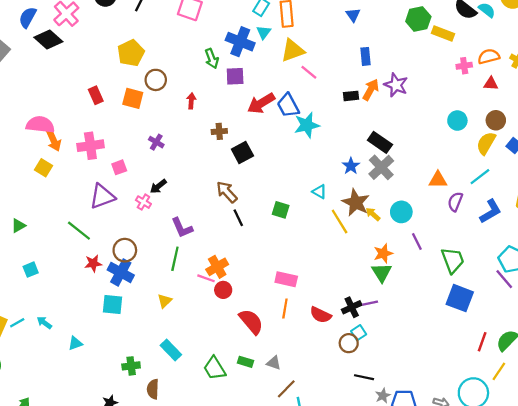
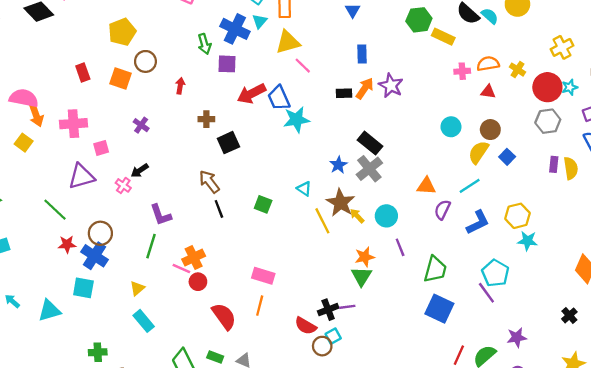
green trapezoid: (453, 260) -> (435, 269), turned 32
red semicircle: (321, 315) -> (306, 326), moved
cyan triangle: (75, 343) -> (49, 311), moved, size x1.5
cyan rectangle: (171, 350) -> (144, 321), moved

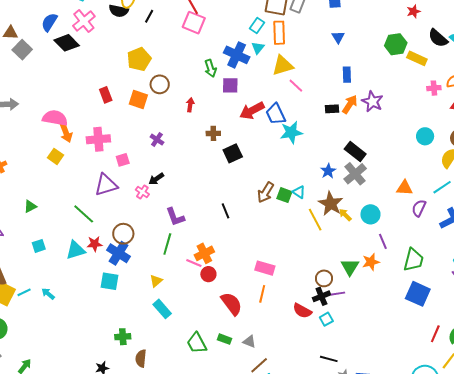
brown arrow: (209, 182) -> (266, 192), moved, turned -110
green square: (263, 204) -> (284, 195), moved
orange star: (365, 257) -> (371, 262), moved
cyan triangle: (49, 311) -> (76, 250), moved
brown circle: (322, 346) -> (324, 278), moved

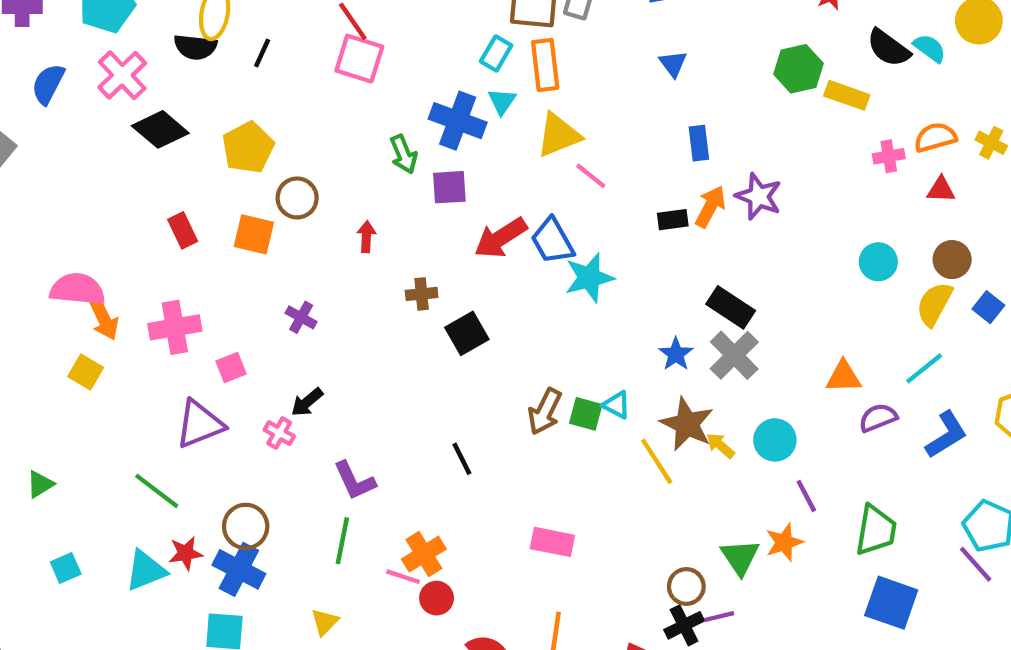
black diamond: (67, 43) -> (160, 129), moved
purple semicircle: (419, 208) -> (878, 418), turned 48
pink rectangle: (265, 268) -> (552, 542), moved

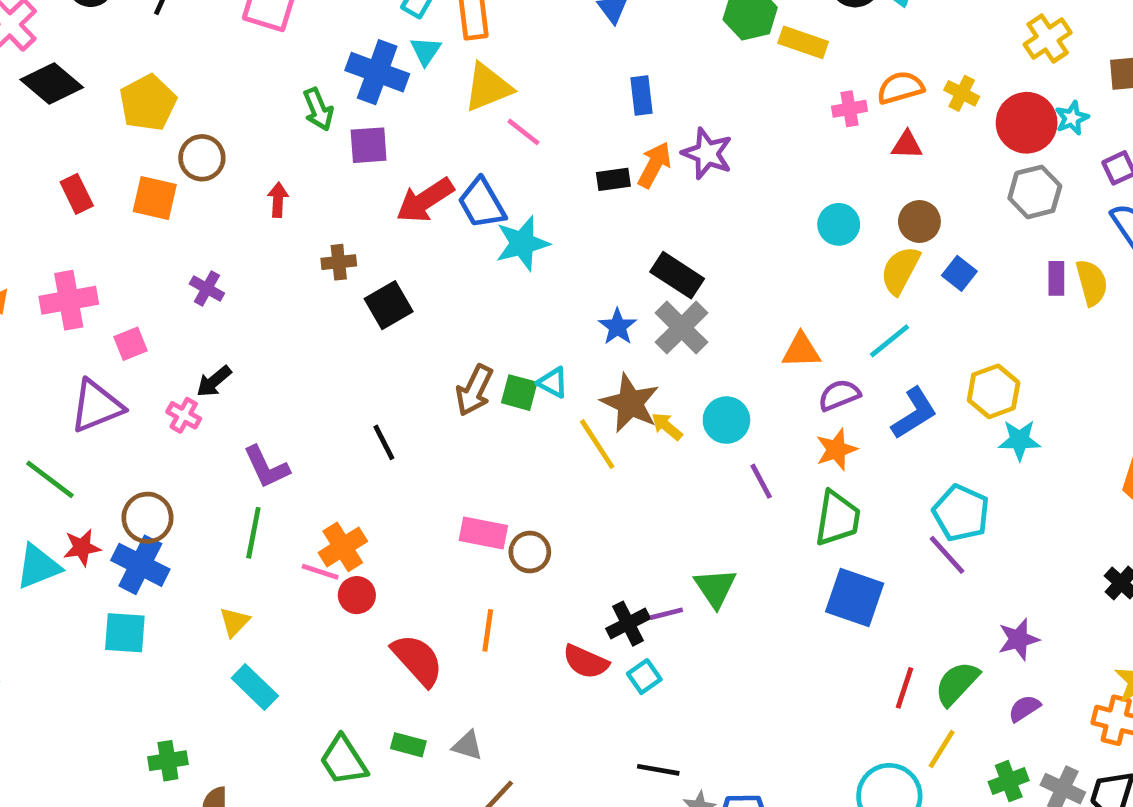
orange star: (784, 542) -> (836, 450), moved
green triangle: (740, 557) -> (715, 588), moved
brown circle: (686, 586) -> (530, 552), moved

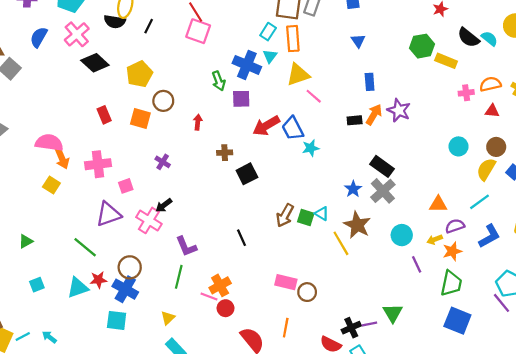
cyan star: (522, 243) -> (311, 148), size x0.7
pink cross: (184, 415) -> (149, 220), size x1.6
yellow arrow: (667, 426) -> (435, 239), moved, turned -64

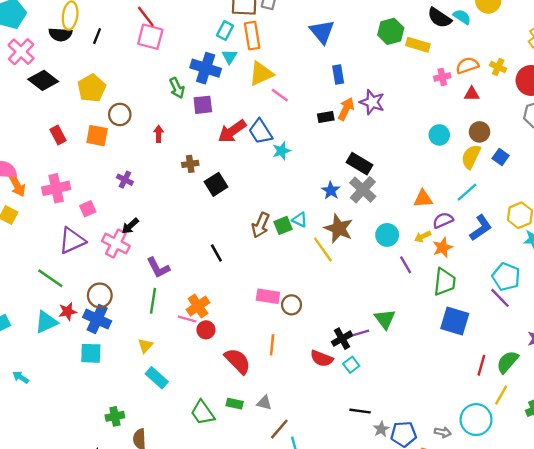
blue triangle: (358, 41) -> (322, 32), size x1.6
green square: (306, 218) -> (283, 225), turned -35

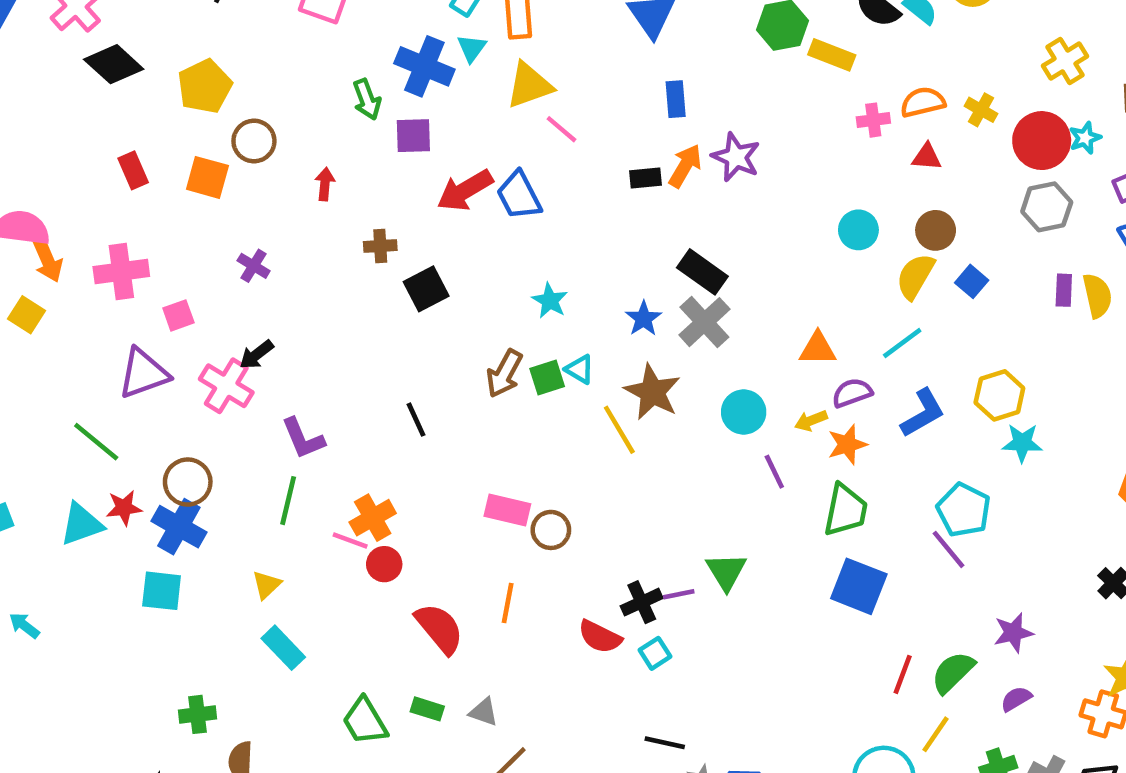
cyan star: (282, 151) -> (550, 301), moved, turned -30

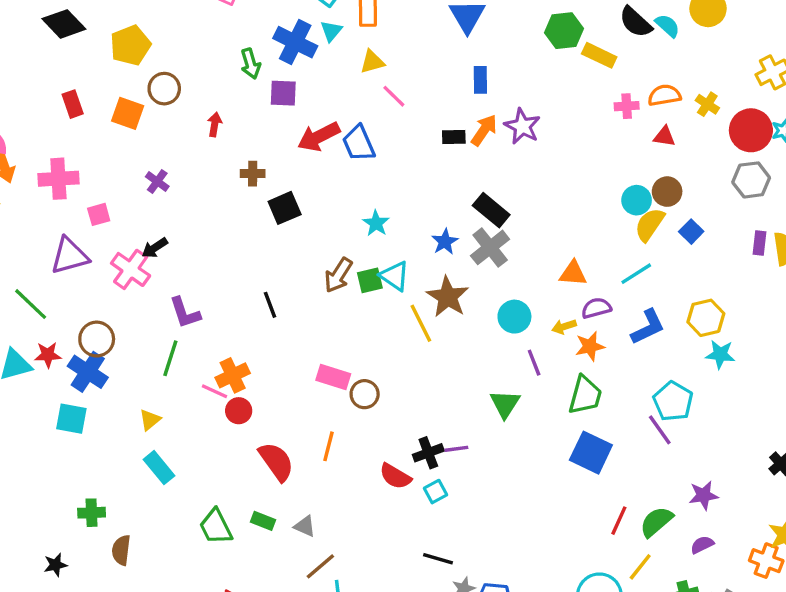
yellow triangle: (529, 85) -> (372, 62), size x0.7
cyan circle: (858, 230) -> (637, 200), moved
cyan triangle: (580, 369) -> (395, 276), size x1.4
green triangle: (726, 572) -> (505, 404), moved

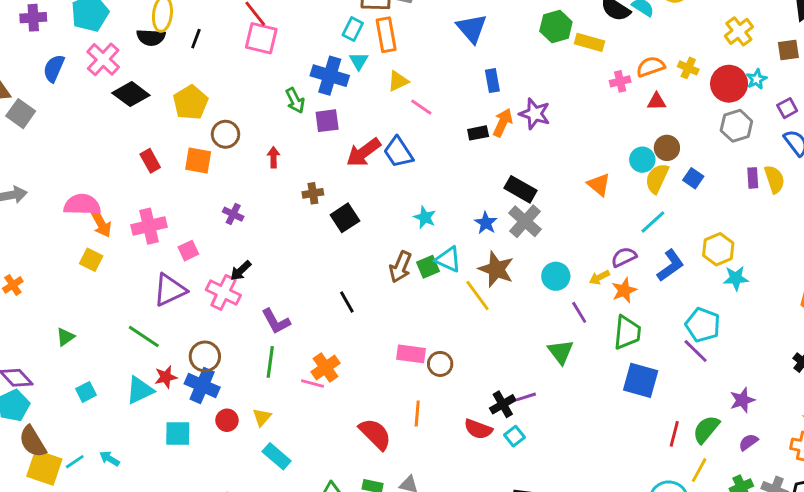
orange triangle: (573, 273) -> (599, 185), moved, turned 45
red circle: (239, 411) -> (227, 420), moved
cyan square: (71, 419) -> (178, 434), moved

